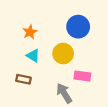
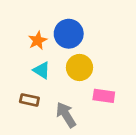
blue circle: (78, 27) -> (69, 34), moved
gray arrow: (64, 93) -> (66, 115), moved

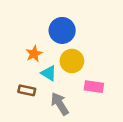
orange star: (38, 40) -> (34, 54), moved
cyan triangle: (42, 70) -> (49, 73), moved

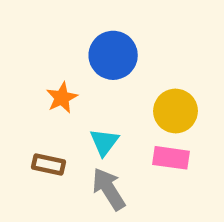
yellow circle: (72, 61) -> (176, 111), moved
cyan triangle: (49, 73) -> (104, 142), moved, turned 35

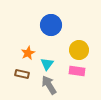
orange star: (62, 98) -> (28, 53), moved

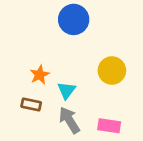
blue circle: (51, 25) -> (74, 19), moved
pink rectangle: (77, 71) -> (109, 126), moved

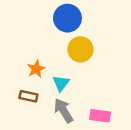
yellow circle: (112, 70) -> (80, 49), moved

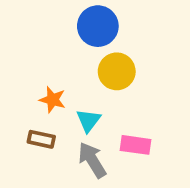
orange star: (36, 69) -> (53, 100), turned -30
pink rectangle: (100, 116) -> (136, 145), moved

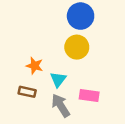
blue circle: (98, 26) -> (81, 16), moved

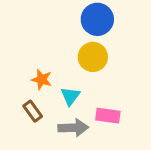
brown rectangle: (27, 92) -> (33, 111), turned 42
gray arrow: (61, 105) -> (73, 128), turned 120

